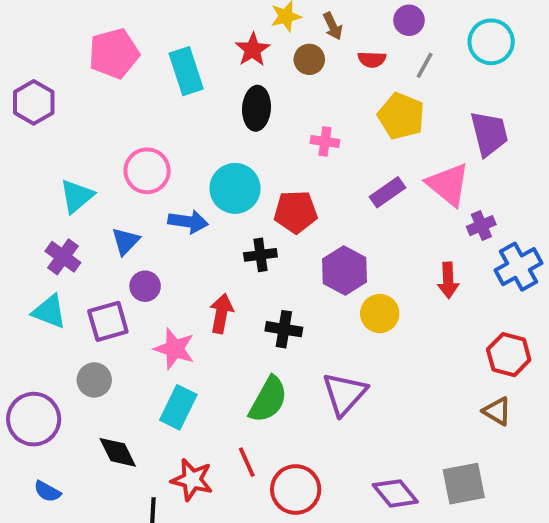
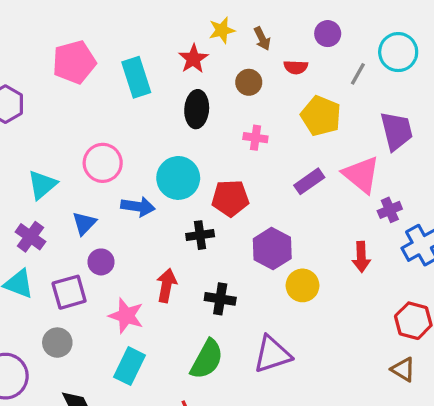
brown circle: (309, 59) -> (249, 82), moved
gray line: (425, 65) -> (358, 74), moved
purple triangle: (344, 394) -> (272, 354), turned 30

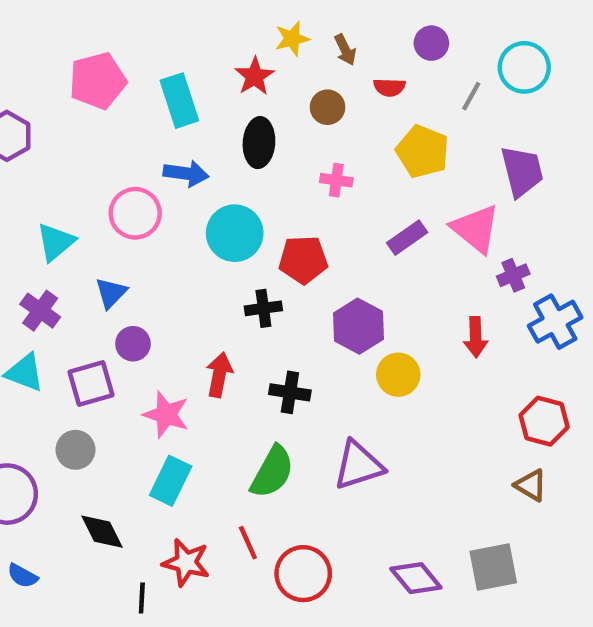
blue arrow: (138, 207) -> (186, 174), moved

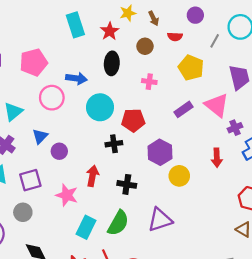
pink pentagon: (98, 81) -> (34, 62), moved
cyan rectangle: (179, 101) -> (75, 25), moved
purple circle: (133, 344) -> (59, 151), moved
cyan rectangle: (171, 481) -> (86, 227), moved

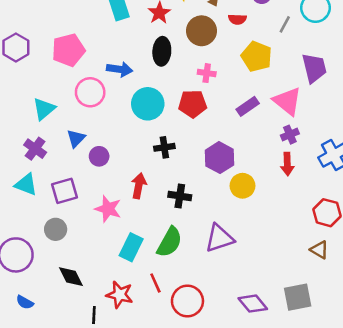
brown circle: (145, 46) -> (202, 31), size x1.5
red pentagon: (133, 120) -> (193, 104), moved
purple cross: (235, 128) -> (290, 135), moved

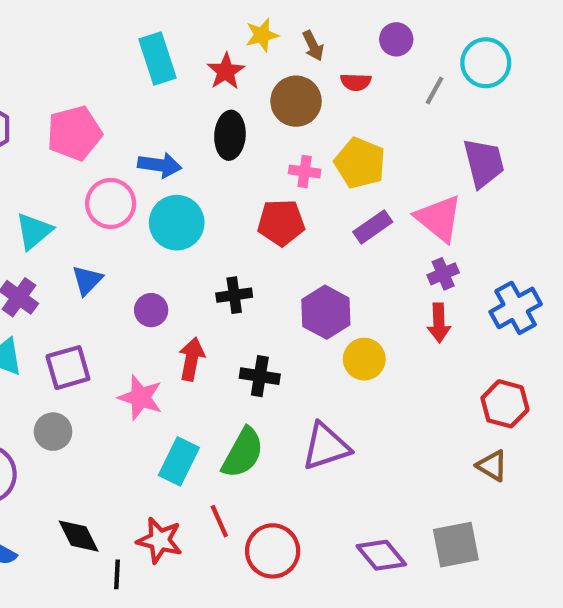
yellow pentagon: (257, 56) -> (360, 163), moved
cyan circle: (148, 104) -> (177, 223), moved
purple circle: (99, 156) -> (151, 310), moved
black diamond: (71, 277) -> (79, 536), moved

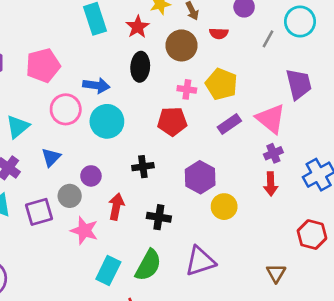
gray circle: (53, 432) -> (70, 196), moved
brown triangle: (492, 466) -> (276, 273), moved, turned 30

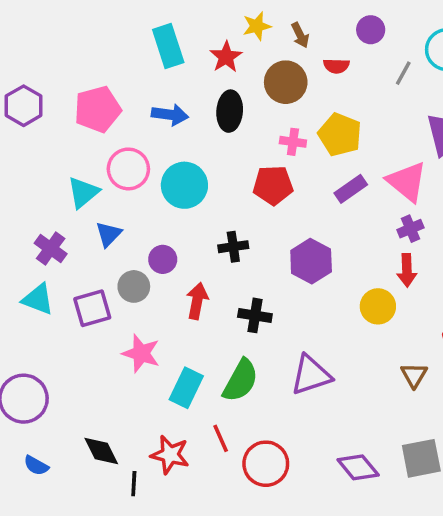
blue arrow: (96, 85) -> (170, 115), moved
cyan triangle: (18, 127) -> (83, 192), moved
yellow circle: (224, 207) -> (378, 306), moved
pink star: (84, 231) -> (141, 353), moved
brown triangle: (276, 273) -> (414, 375), moved

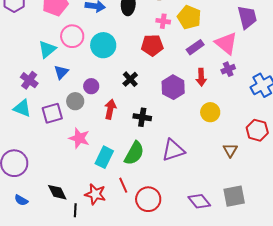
black cross: (233, 247) -> (130, 79), turned -35
red arrow: (407, 270) -> (201, 77), moved

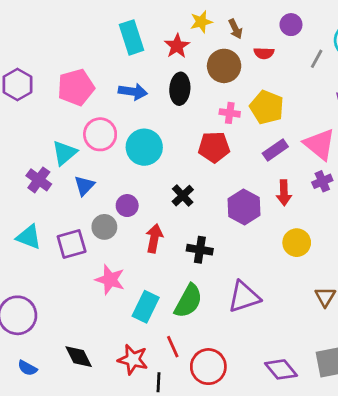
purple cross: (29, 80) -> (39, 180), moved
black line: (75, 210) -> (158, 382), moved

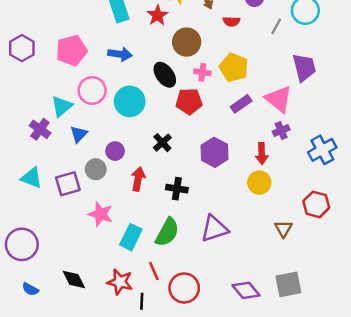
brown circle: (224, 66) -> (187, 42), moved
black ellipse: (180, 89) -> (165, 75), moved, turned -40
red arrow: (284, 193) -> (262, 153), moved

